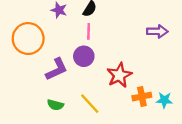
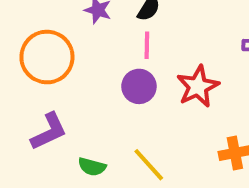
purple L-shape: (57, 69) -> (49, 131), moved
red star: (119, 75) -> (198, 86), moved

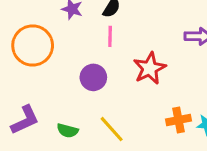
purple circle: (139, 86) -> (93, 77), moved
purple L-shape: (49, 131) -> (25, 120), moved

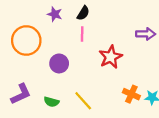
purple circle: (93, 77) -> (59, 63), moved
orange cross: (178, 120) -> (131, 94), turned 35

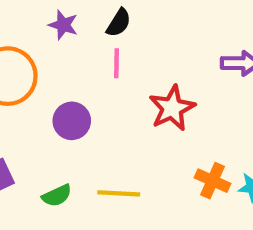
yellow line: (83, 101) -> (119, 193), turned -45
green semicircle: (51, 102) -> (57, 195), turned -40

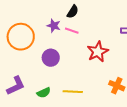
purple star: (63, 25) -> (54, 26), moved
pink line: (117, 63) -> (72, 31), turned -72

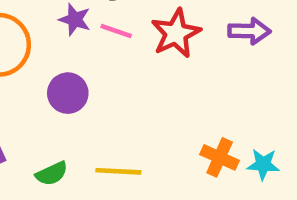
red star: (98, 52) -> (176, 33), moved

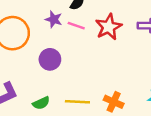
orange cross: (220, 157) -> (114, 102), moved

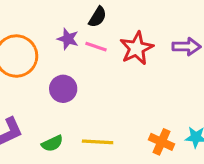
orange cross: (114, 102) -> (162, 142), moved

